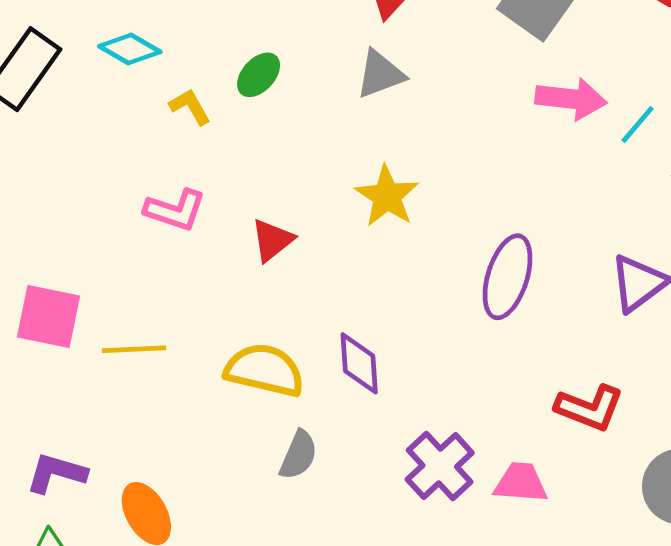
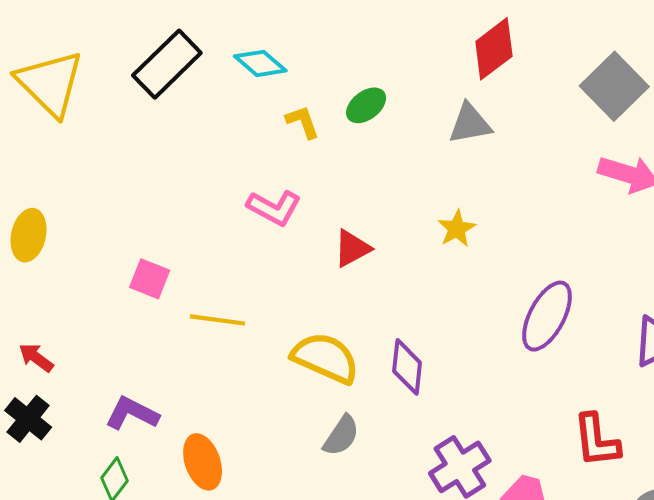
yellow star: (387, 196) -> (457, 229), size x0.7
pink square: (48, 317) -> (150, 279), size x0.7
red L-shape: (589, 408) -> (597, 440), turned 52

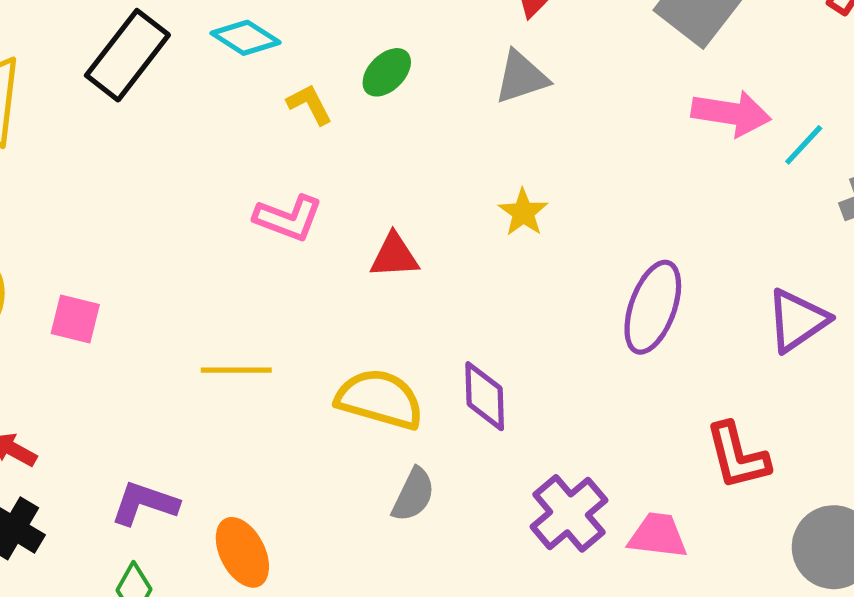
red triangle: (352, 248) -> (394, 256), turned 33
pink square: (150, 279) -> (75, 319), moved

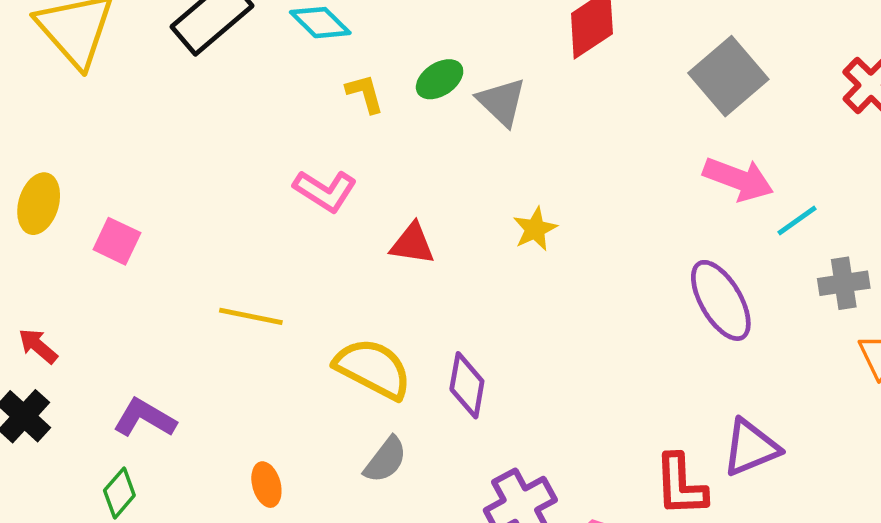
gray triangle: (521, 77) -> (502, 102), moved, turned 50
purple ellipse: (653, 307) -> (721, 300), moved, turned -62
purple triangle: (797, 320) -> (751, 448), moved
orange ellipse: (242, 552) -> (266, 485), moved, size x0.7

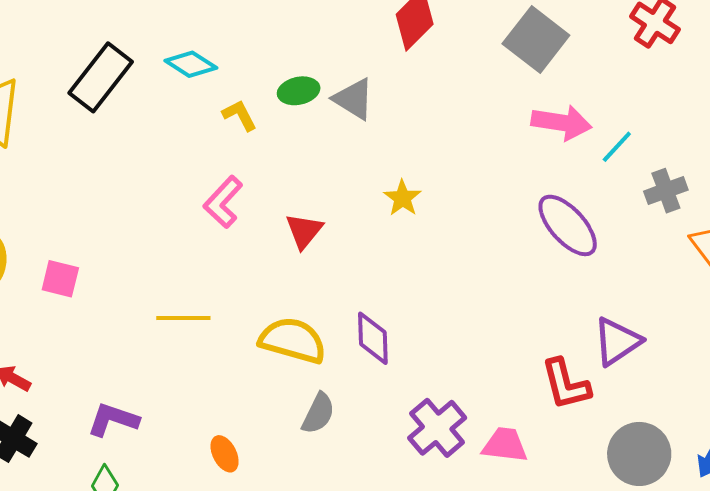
green ellipse: (440, 79) -> (299, 91), turned 33
pink L-shape: (325, 191) -> (223, 202), turned 112
red triangle: (412, 244) -> (304, 231), turned -48

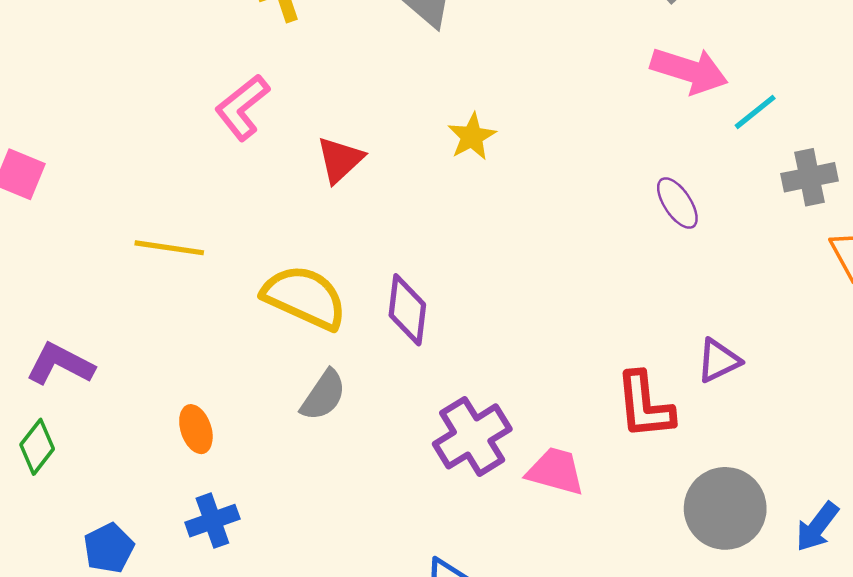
purple ellipse: (568, 225) -> (677, 203), size x0.6
purple triangle: (617, 341) -> (718, 361), size x0.7

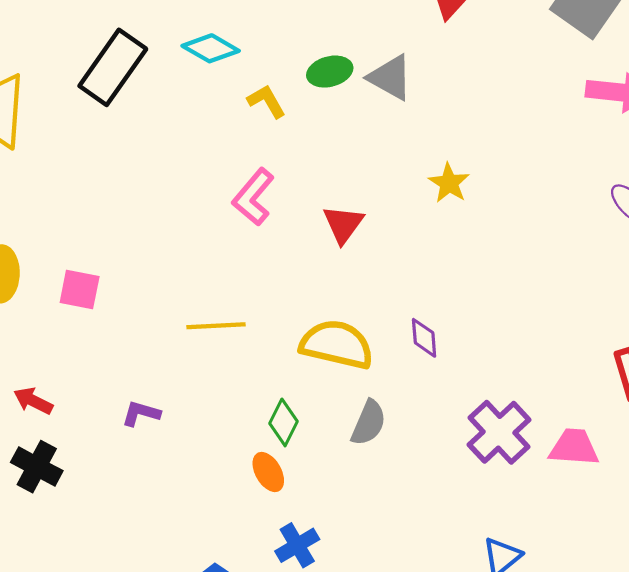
purple diamond: (407, 310) -> (424, 338), size x0.7
purple L-shape: (60, 364) -> (141, 413), moved, size x0.7
green diamond: (37, 447) -> (283, 422), moved

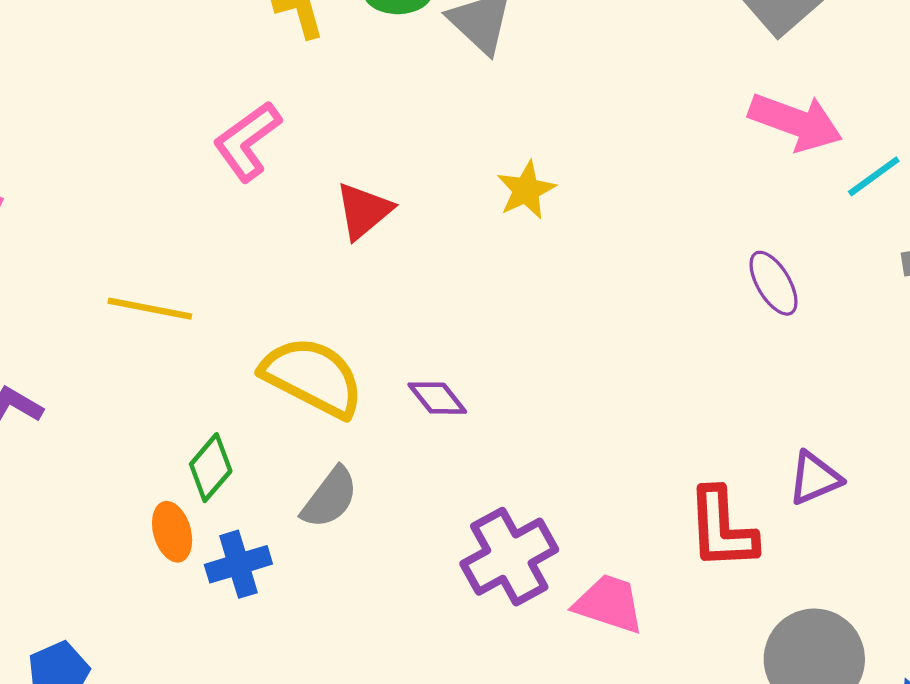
purple diamond: (424, 338) -> (437, 398), turned -48
blue cross: (297, 545) -> (238, 564), moved

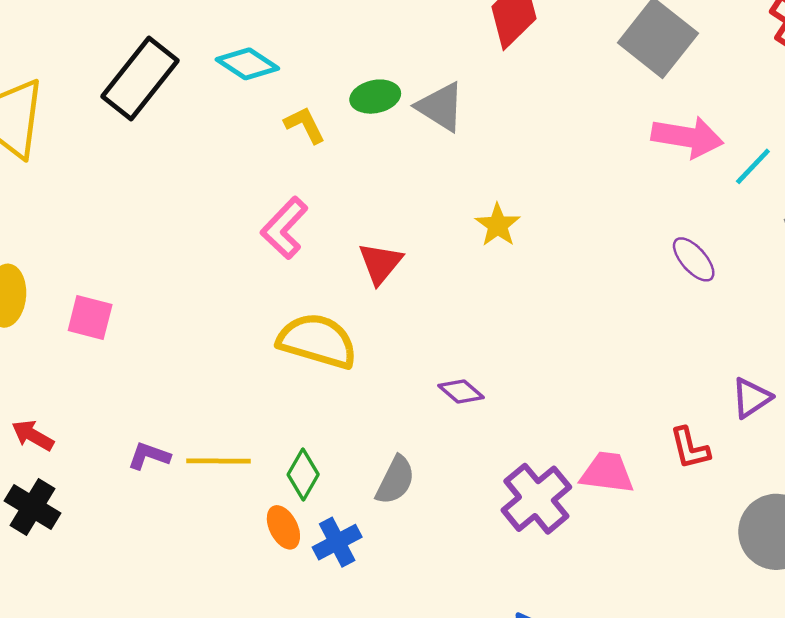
yellow line: (150, 309) -> (218, 461), moved
yellow semicircle: (313, 377) -> (317, 341), moved
red L-shape: (722, 529) -> (690, 448), size x0.7
pink trapezoid: (609, 604) -> (607, 473), moved

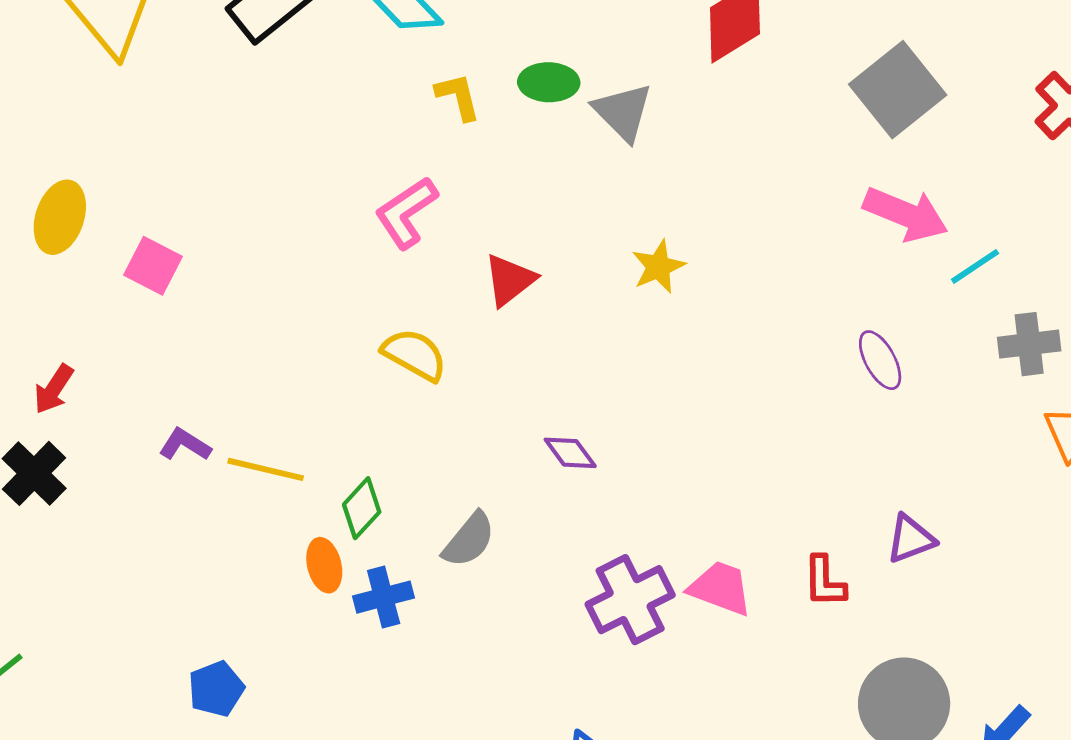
yellow semicircle: (317, 341) -> (415, 355), size x0.7
red arrow: (33, 435) -> (54, 389), turned -99

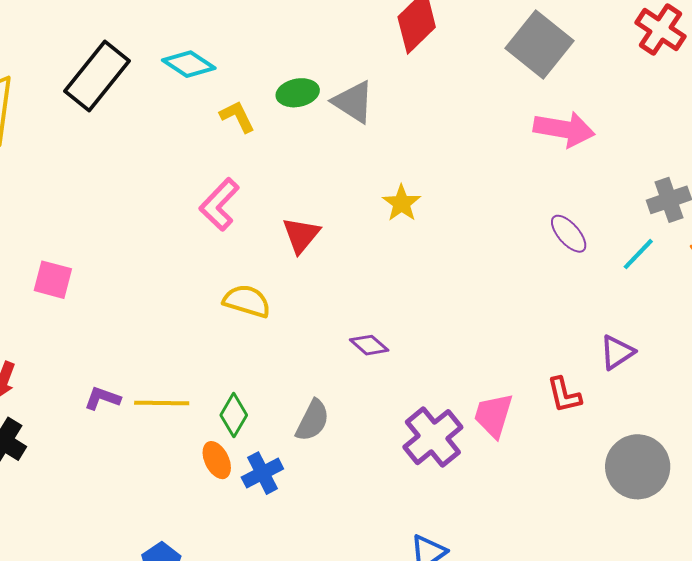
cyan line: (975, 266) -> (638, 254), moved
pink trapezoid: (720, 588) -> (493, 415), turned -81

